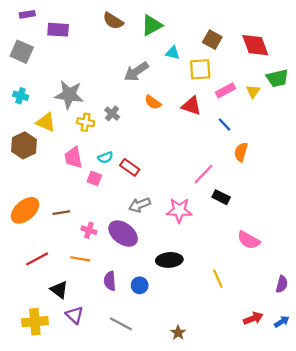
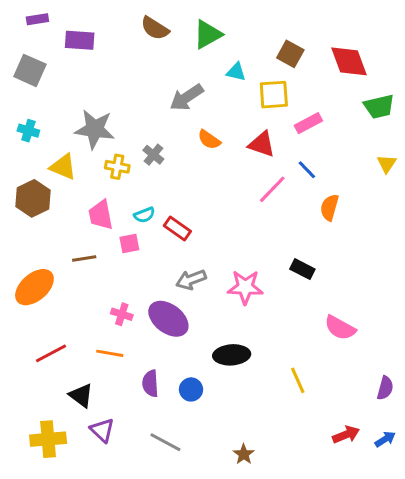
yellow triangle: (253, 91) -> (387, 164), moved
pink line: (203, 174) -> (272, 189), moved
pink square: (94, 178) -> (129, 244), turned -32
brown line: (61, 213) -> (84, 259), moved

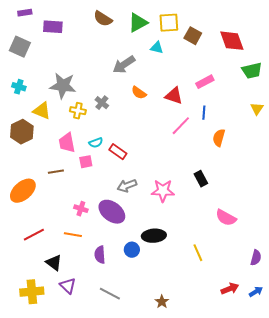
yellow square: (274, 95) -> (169, 23), moved
blue line: (307, 170) -> (204, 113), turned 48
black rectangle: (302, 269) -> (201, 179), turned 35
blue circle: (191, 389) -> (132, 250), moved

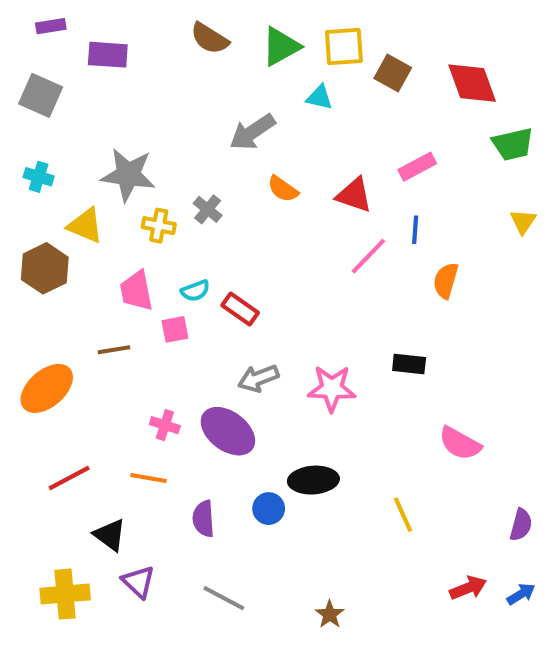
black rectangle: (201, 179) -> (409, 364), turned -56

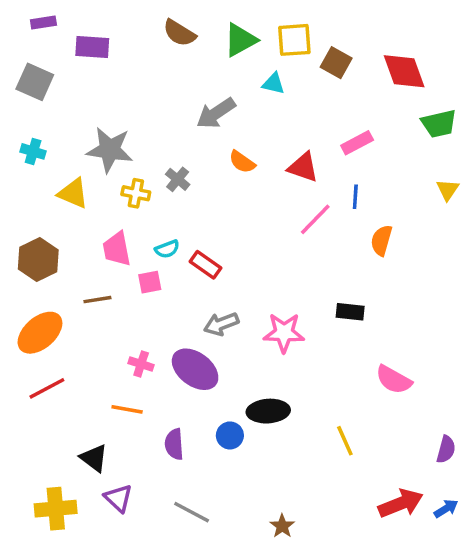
brown hexagon: (45, 268) -> (38, 259), moved
red line: (69, 478) -> (47, 388), moved
red arrow: (468, 588) -> (401, 503), size x1.4

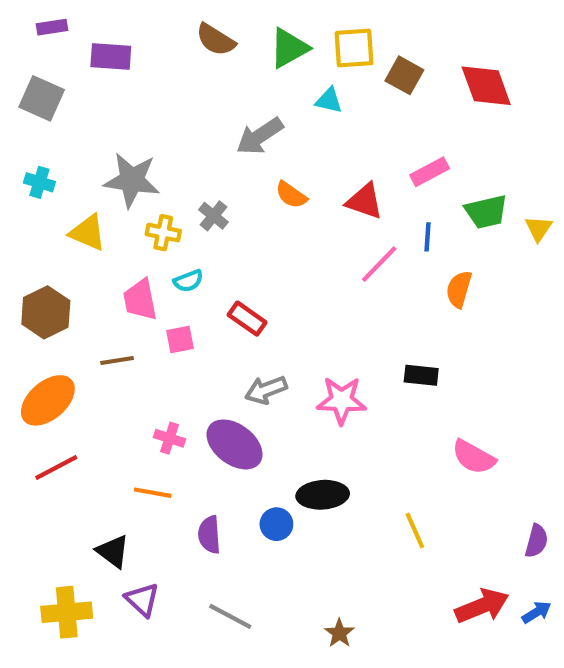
green trapezoid: (439, 124) -> (486, 212), moved
cyan semicircle: (167, 249) -> (188, 281), moved

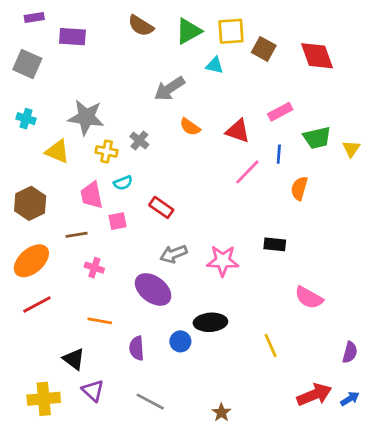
pink cross: (170, 438) -> (94, 268), moved

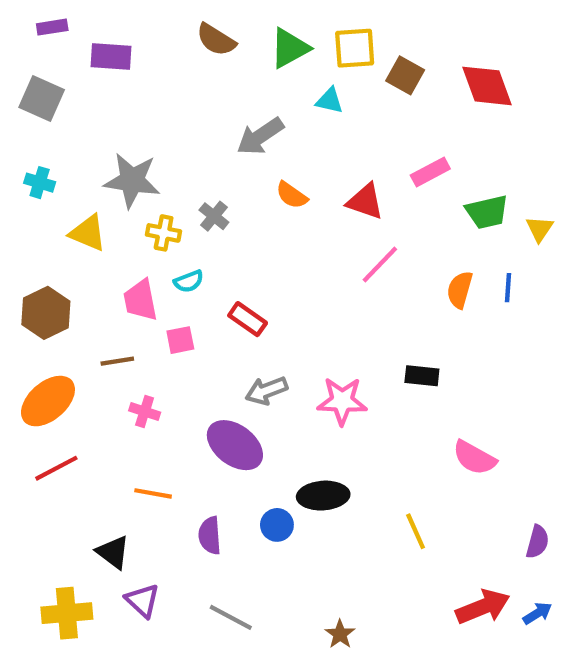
blue line: (279, 154) -> (508, 288), moved

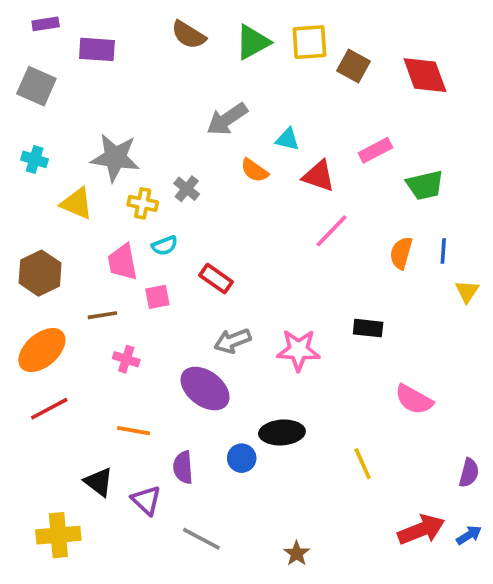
cyan triangle: (329, 101) -> (287, 139), moved
yellow triangle: (540, 229) -> (467, 291), moved
purple triangle: (143, 601) -> (146, 500), moved

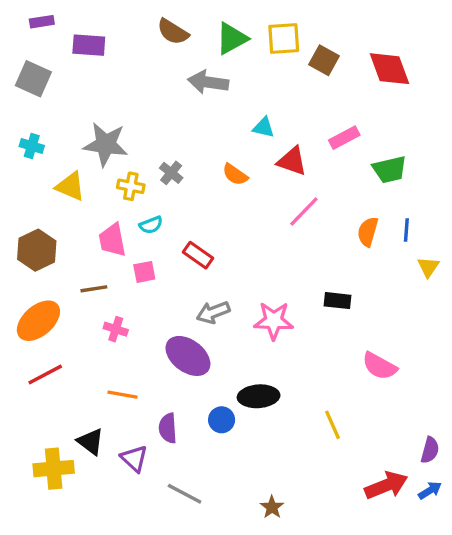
gray arrow: (227, 119) -> (208, 82), moved, turned 42
orange semicircle: (254, 170) -> (235, 175), moved
purple semicircle: (469, 473) -> (430, 450), moved
yellow cross: (58, 535) -> (54, 469), moved

